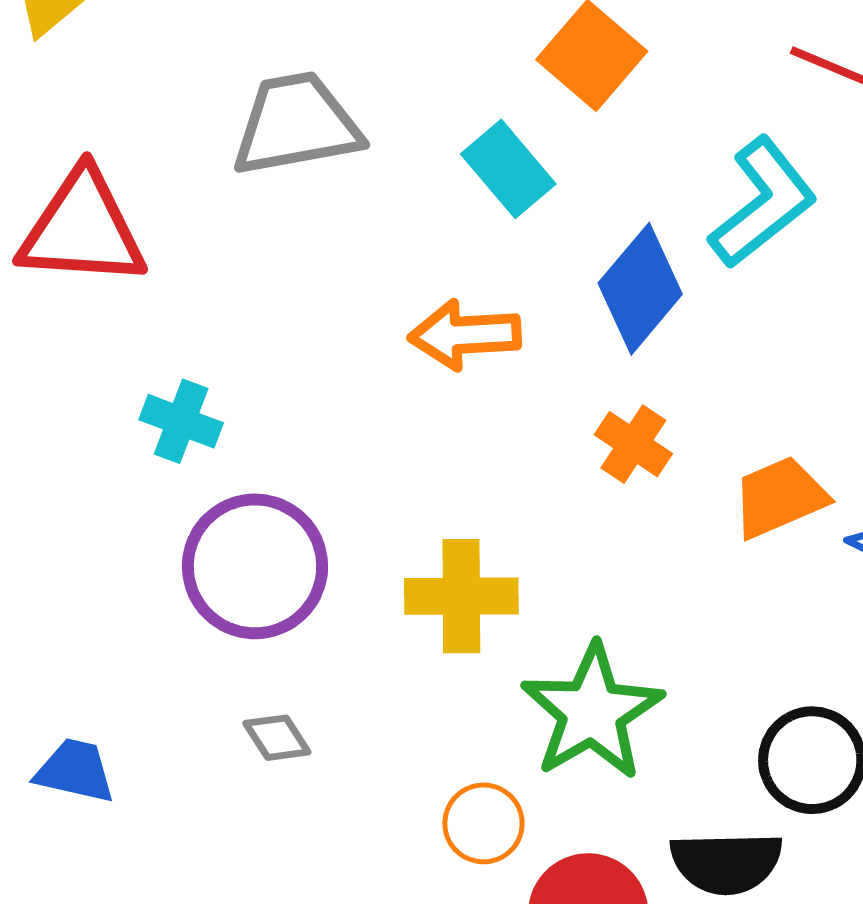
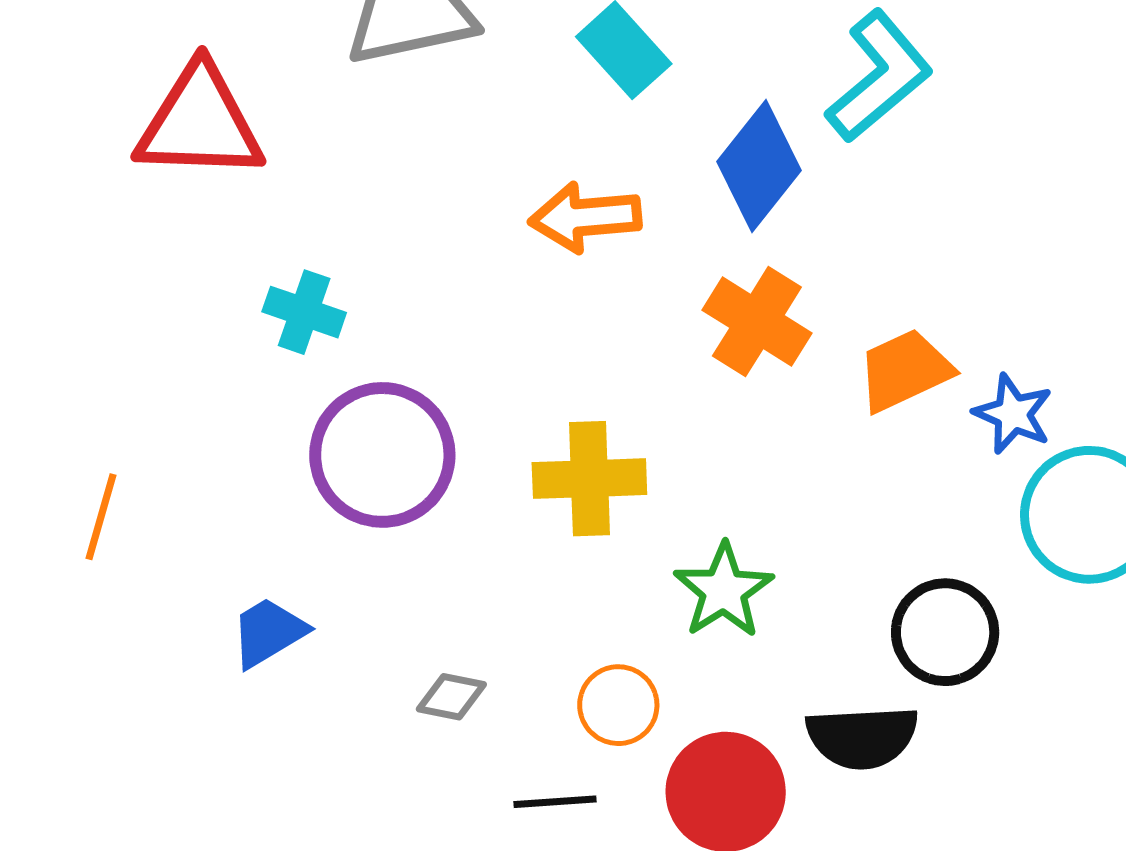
orange cross: (633, 444) -> (757, 322), size x1.4
green star: (592, 712) -> (724, 590), size x0.7
gray diamond: (277, 738) -> (451, 697), moved, turned -44
blue trapezoid: (75, 771) -> (268, 632), moved, turned -42

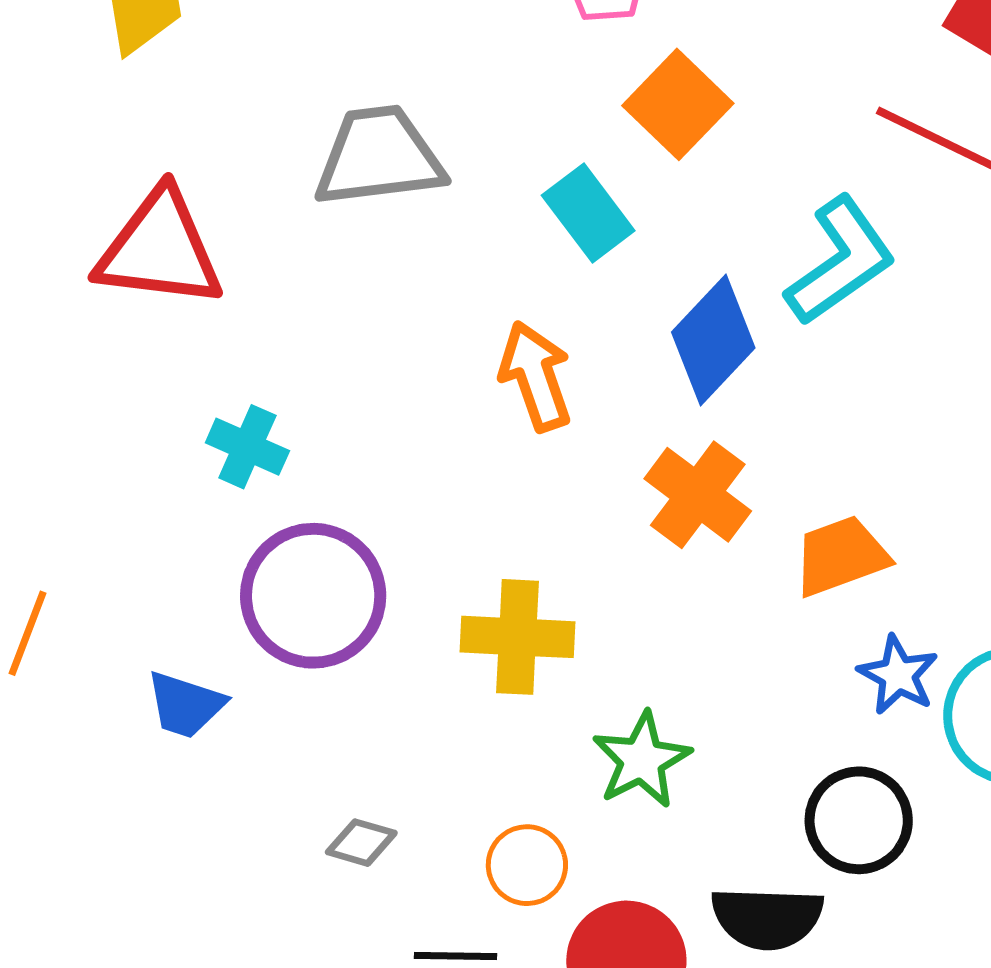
orange arrow: (585, 217) -> (536, 376), turned 71
blue star: (1013, 414) -> (898, 675), moved
blue trapezoid: (268, 632) -> (185, 705), moved, turned -136

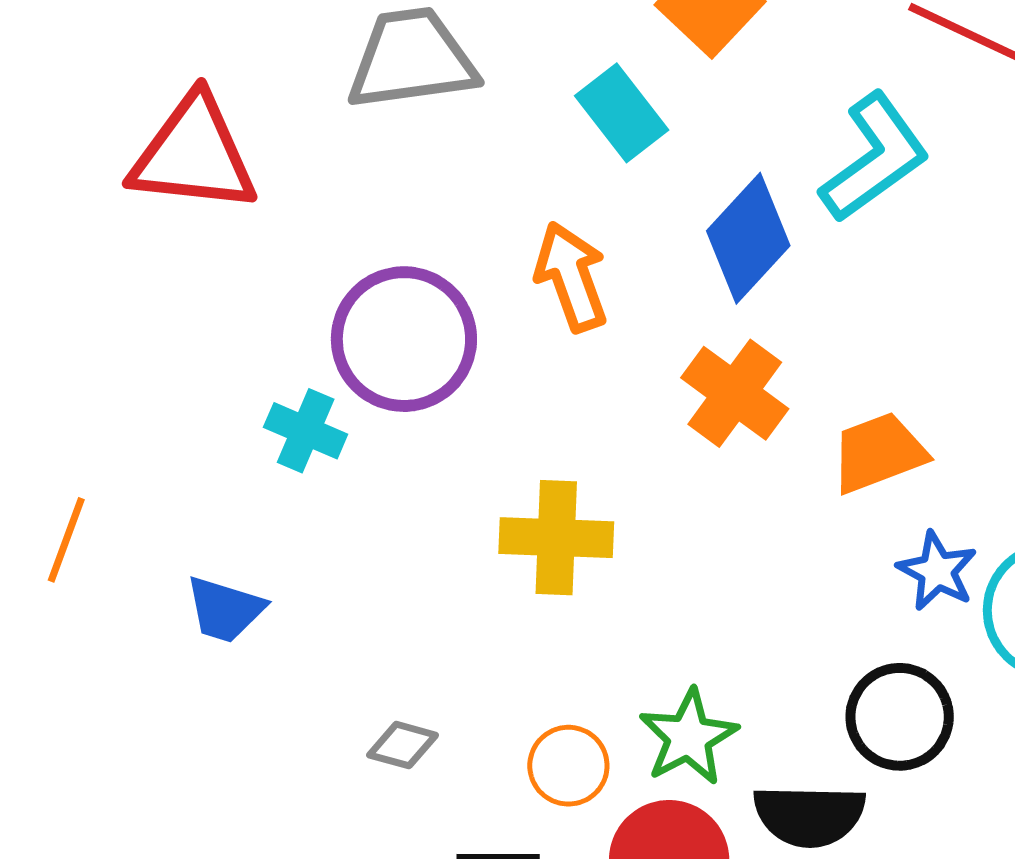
cyan cross: (247, 447) -> (306, 431), moved
purple circle: (313, 596) -> (404, 339), moved
green star: (642, 760) -> (689, 737), moved

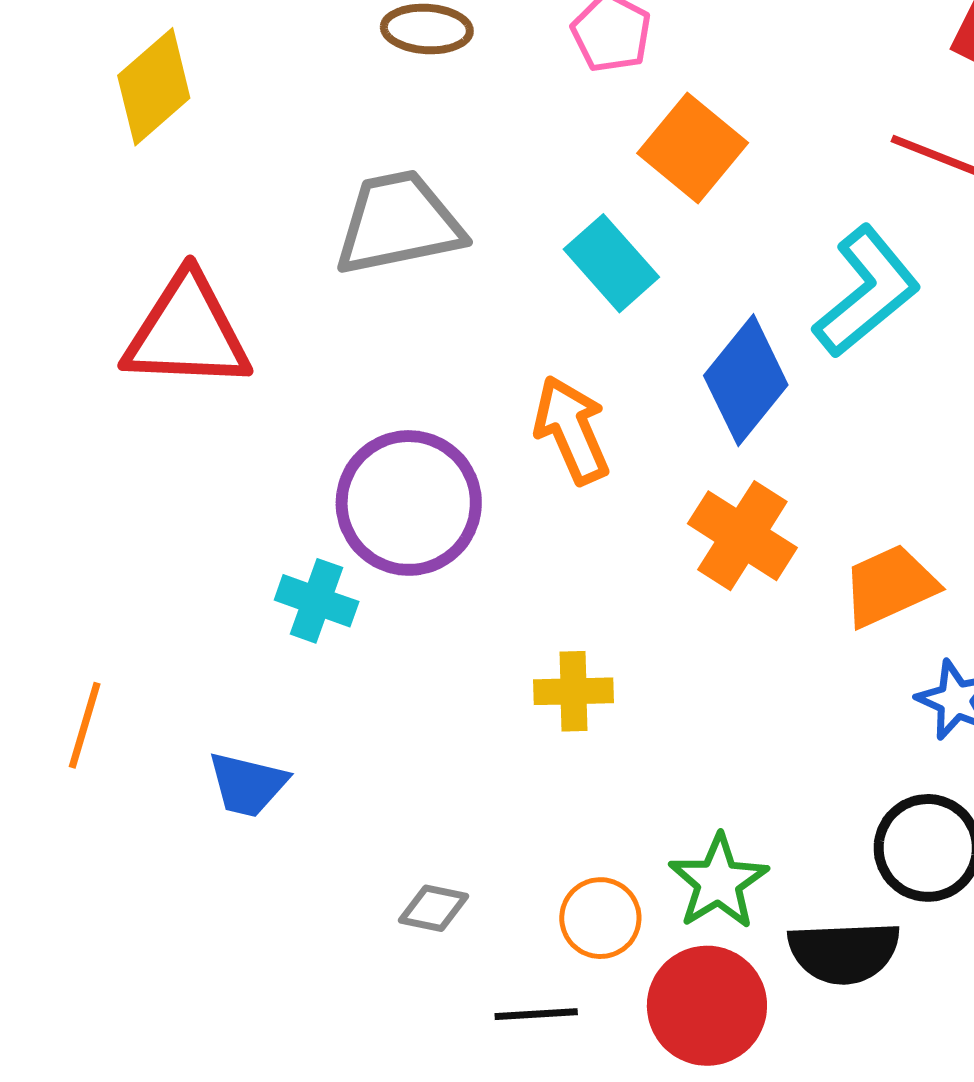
yellow cross: (556, 538) -> (574, 691), size x0.7

